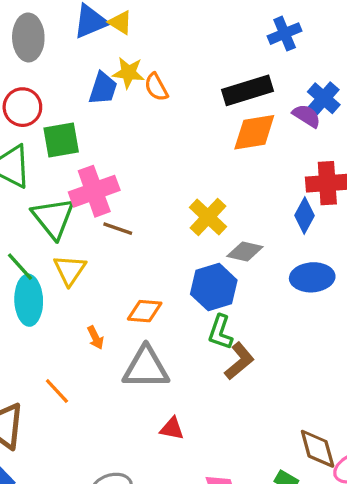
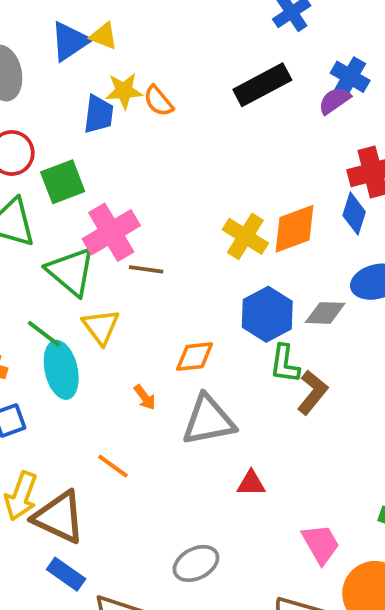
purple semicircle: (306, 116) -> (334, 101), turned -56
orange diamond: (254, 132) -> (295, 229), moved
gray diamond: (245, 252) -> (325, 313), moved

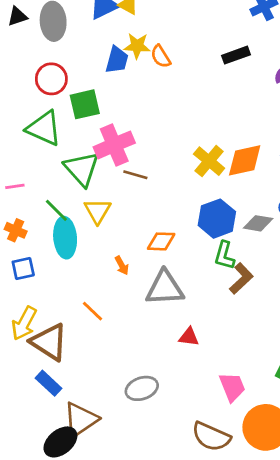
black rectangle: (262, 85) -> (236, 55), size x0.7

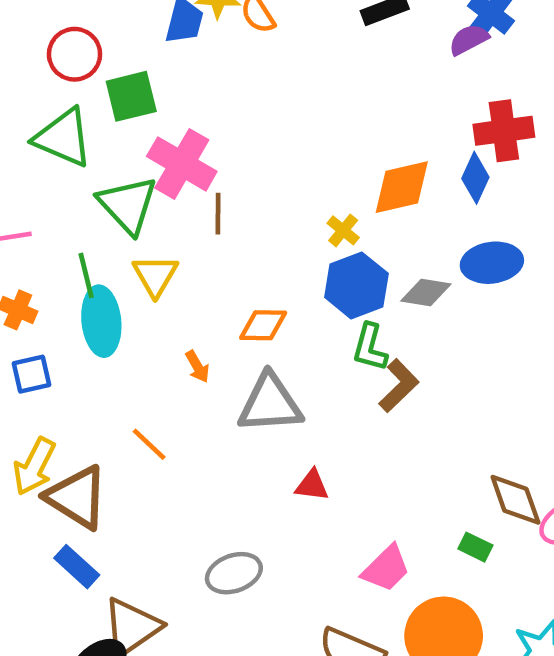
pink cross: (114, 145) -> (182, 164), turned -36
yellow cross: (209, 161) -> (343, 230), moved, size x0.6
brown line: (135, 175) -> (218, 214), turned 75
green line: (56, 210) -> (86, 275), turned 32
pink trapezoid: (232, 387) -> (386, 568), turned 68

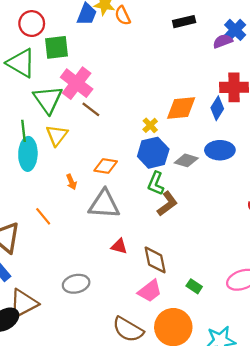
brown line: (218, 214) -> (91, 109), turned -60
brown diamond: (515, 500) -> (155, 260), moved

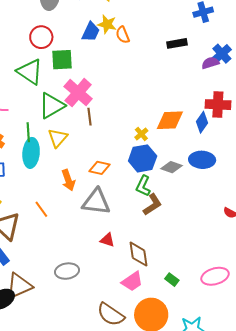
green triangle: (48, 100) -> (52, 106), turned 32
brown line: (91, 109) -> (89, 117), turned 42
orange arrow: (71, 182) -> (68, 180), size x1.5

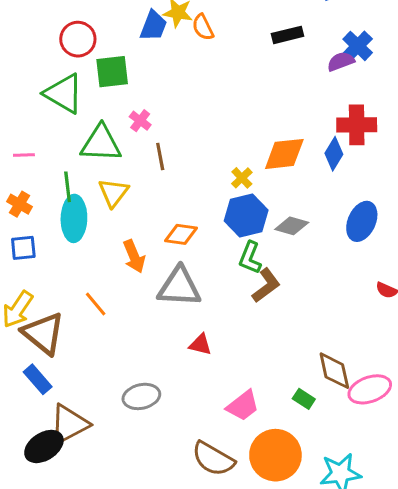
pink cross: (78, 93) -> (140, 121), size x0.5
green triangle: (52, 106) -> (101, 143), turned 36
blue ellipse: (202, 160) -> (362, 221), moved, turned -65
brown diamond: (139, 254) -> (334, 371), moved

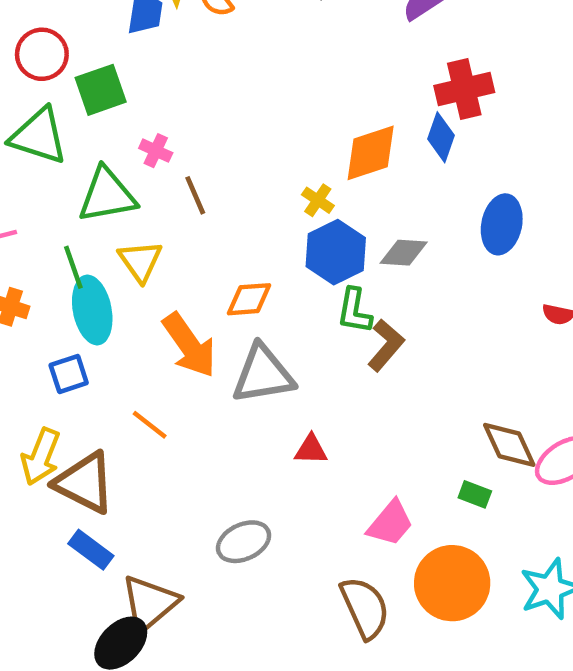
blue square: (23, 248) -> (69, 374), moved
orange arrow: (134, 256) -> (189, 345), size x1.4
brown semicircle: (213, 459) -> (365, 608), turned -132

